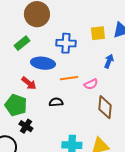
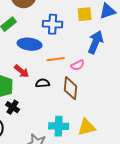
blue arrow: (109, 61) -> (96, 42), size x1.6
red arrow: (29, 83) -> (22, 71), moved
brown diamond: (105, 107) -> (71, 88), moved

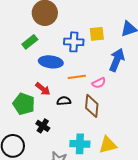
yellow square: (85, 14) -> (97, 34), moved
black cross: (13, 107) -> (43, 126), moved

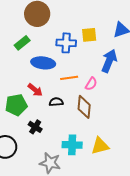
pink semicircle: (99, 83) -> (91, 84), turned -32
green pentagon: (24, 104) -> (16, 105), turned -30

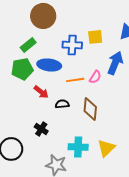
pink semicircle: (91, 84) -> (95, 77), moved
green pentagon: (16, 105) -> (22, 69), moved
yellow triangle: (100, 146) -> (106, 148), turned -30

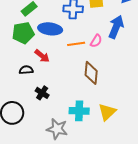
black semicircle: (62, 104) -> (26, 70), moved

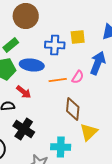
black cross: (42, 93) -> (24, 129), size x1.5
yellow triangle: (107, 112) -> (89, 132), moved

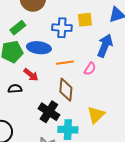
pink semicircle: (78, 77) -> (90, 69), moved
brown diamond: (73, 109) -> (66, 90), moved
black cross: (24, 129) -> (49, 112), moved

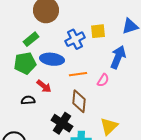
blue cross: (62, 28) -> (75, 39), turned -30

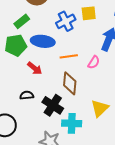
black semicircle: (28, 100) -> (27, 95), moved

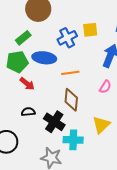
pink semicircle: (94, 62) -> (105, 87), moved
red arrow: (35, 68) -> (27, 84), moved

